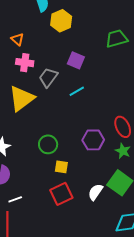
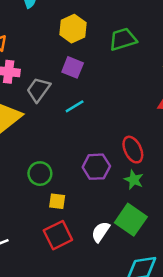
yellow hexagon: (61, 21) -> (73, 29), moved

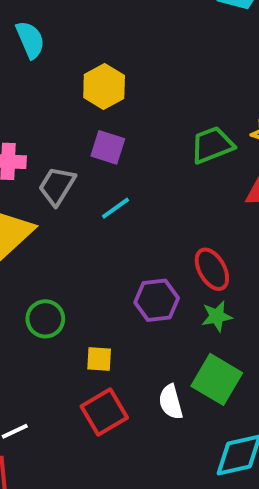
green trapezoid: (123, 39) -> (212, 145), moved
green circle: (40, 174) -> (45, 319), moved
green star: (134, 180) -> (217, 316), turned -30
white semicircle: (101, 232) -> (171, 402), turned -45

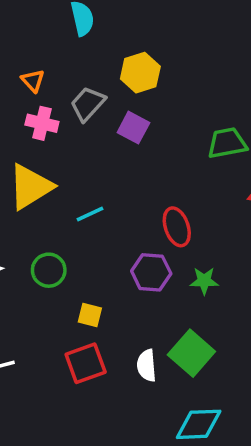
gray trapezoid: (57, 186) -> (88, 104), moved
cyan line: (115, 208) -> (90, 214), moved
red ellipse: (212, 269) -> (177, 227), moved
green star: (217, 316) -> (204, 281), moved

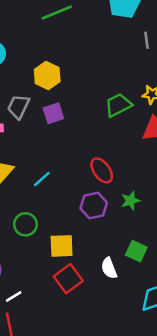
purple square: (133, 128) -> (53, 113), turned -30
yellow square: (90, 315) -> (62, 246), size x1.5
green square: (191, 353) -> (136, 251), size x0.7

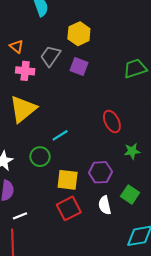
purple square: (53, 113) -> (79, 67), turned 30
cyan line: (42, 179) -> (60, 135), moved
purple hexagon: (94, 206) -> (100, 172), moved

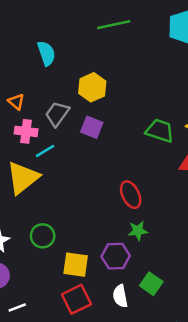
green trapezoid: (135, 69) -> (160, 131), turned 35
cyan line: (60, 135) -> (45, 151), moved
green star: (132, 151) -> (138, 231), moved

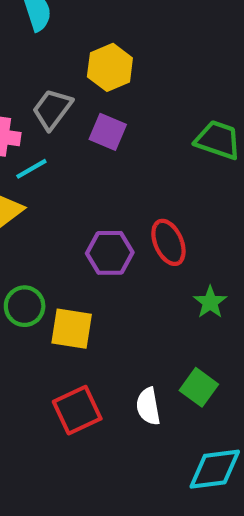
green star: (138, 231) -> (210, 302), moved, turned -30
purple hexagon: (116, 256) -> (110, 253), moved
yellow square: (76, 265) -> (72, 329), moved

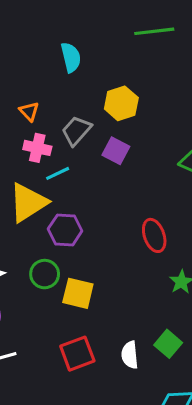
purple hexagon: (110, 253) -> (65, 230), moved

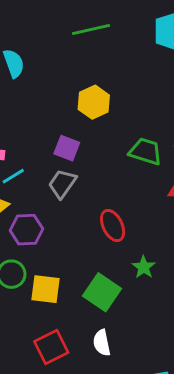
yellow hexagon: (121, 103) -> (94, 102), moved
gray trapezoid: (76, 131) -> (62, 184), moved
green square: (168, 344) -> (102, 292), moved, size x1.4

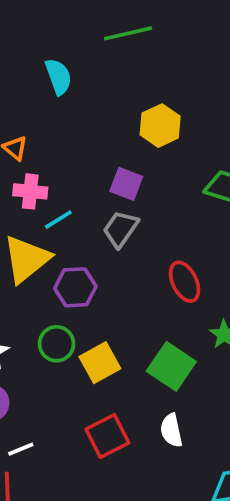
green line: (91, 29) -> (128, 33), moved
yellow square: (46, 289) -> (100, 363), turned -36

